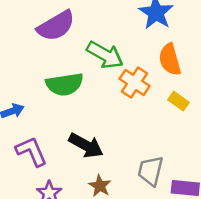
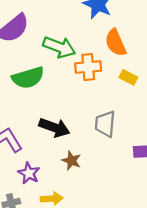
orange cross: (135, 82) -> (88, 67), turned -30
gray trapezoid: (151, 171) -> (105, 124), moved

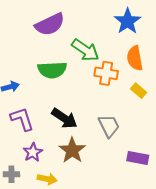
gray trapezoid: (105, 124) -> (109, 126), turned 135
brown star: (72, 161) -> (72, 150), size x1.5

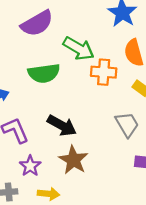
gray trapezoid: (109, 126) -> (127, 124), moved

